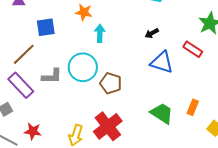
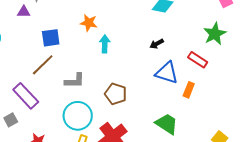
brown line: (24, 54) -> (43, 65), moved
cyan circle: (83, 67) -> (78, 116), moved
gray L-shape: (52, 76) -> (75, 81), moved
orange rectangle: (193, 107) -> (189, 90), moved

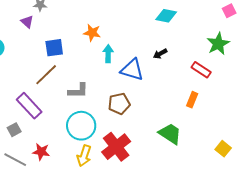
purple triangle: (24, 12) -> (27, 22), turned 40
blue triangle: (167, 73) -> (132, 70), moved
brown pentagon: (116, 94) -> (119, 104), turned -30

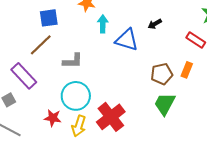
brown pentagon: (119, 104) -> (162, 74), moved
green trapezoid: (170, 134) -> (165, 104), turned -95
red star: (41, 152) -> (53, 118), moved

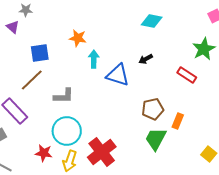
orange rectangle: (187, 70) -> (178, 121), moved

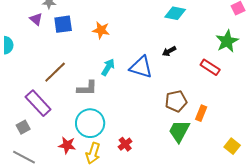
blue square: (40, 53) -> (63, 24), moved
cyan arrow: (94, 59) -> (108, 67), moved, turned 30
red cross: (102, 152) -> (125, 144), size x0.5

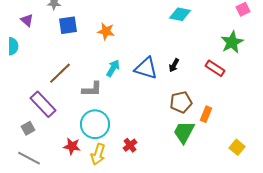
purple triangle: (36, 19) -> (27, 20), moved
black arrow: (169, 51) -> (174, 65), moved, turned -32

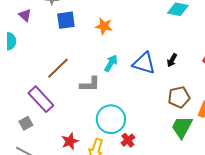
cyan circle: (95, 124) -> (111, 119), moved
red star: (72, 146) -> (70, 141), turned -30

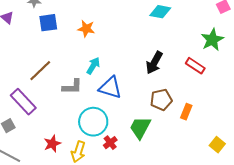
black arrow: (172, 60) -> (154, 63), size x1.6
blue triangle: (144, 63) -> (110, 88), moved
green trapezoid: (182, 127) -> (140, 128), moved

